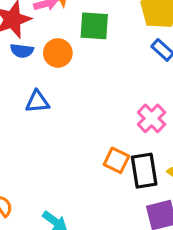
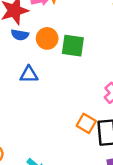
green square: (94, 26) -> (73, 46), moved

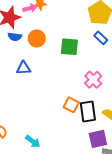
green square: (73, 46) -> (69, 47), moved

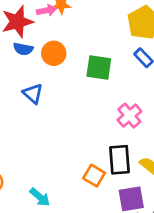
blue triangle: (24, 68) -> (33, 94), turned 42
orange square: (71, 105) -> (94, 176), moved

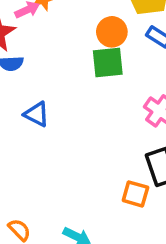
orange circle: (54, 53) -> (112, 32), moved

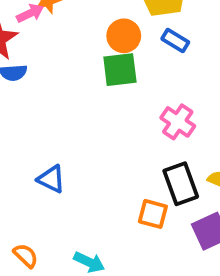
blue triangle: (37, 114) -> (51, 179), moved

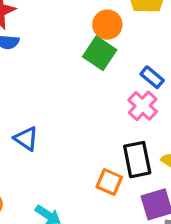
blue rectangle: (175, 40) -> (152, 77), moved
green square: (120, 70) -> (100, 53), turned 32

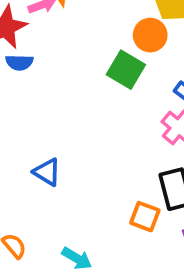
orange circle: (107, 25) -> (150, 35), moved

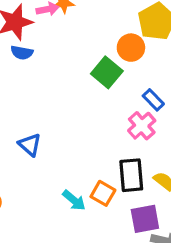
cyan arrow: (77, 258) -> (74, 200), moved

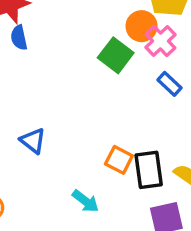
blue semicircle: (22, 53) -> (19, 38), turned 70
pink cross: (142, 126) -> (160, 41), moved
orange square: (103, 193) -> (119, 160), moved

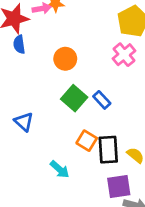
orange circle: (142, 26) -> (65, 59), moved
green square: (116, 55) -> (74, 98), moved
blue rectangle: (170, 84) -> (102, 100), moved

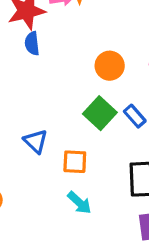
orange circle: (65, 59) -> (110, 66), moved
orange square: (87, 141) -> (75, 162), moved, turned -30

